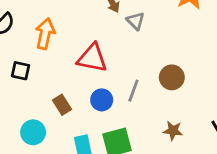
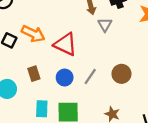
orange arrow: (45, 34) -> (33, 34), moved, turned 90

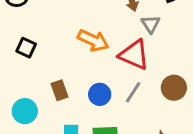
orange arrow: (33, 34) -> (93, 40), moved
red triangle: (65, 44) -> (134, 55), moved

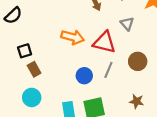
gray triangle: (151, 24) -> (127, 24), moved
black square: (26, 48) -> (25, 51), turned -32
brown rectangle: (59, 90) -> (34, 69), moved

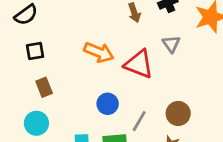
black square: (25, 51) -> (35, 51), moved
brown circle: (138, 61) -> (178, 113), moved
gray line: (108, 70) -> (139, 121), moved

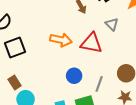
black square: (35, 51) -> (15, 47), size x1.5
brown rectangle: (44, 87) -> (15, 83), moved

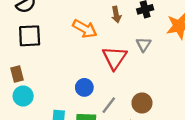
orange arrow: (61, 40) -> (85, 29), moved
red triangle: (91, 43) -> (115, 58), turned 35

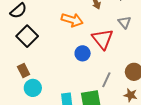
black square: (30, 36) -> (27, 36), turned -30
blue circle: (84, 87) -> (83, 53), moved

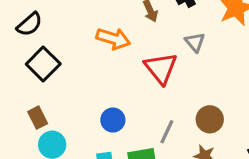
blue circle: (83, 53) -> (113, 120), moved

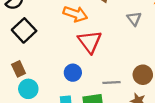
red triangle: (161, 68) -> (90, 42), moved
gray line: (167, 132) -> (112, 83), turned 60

